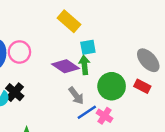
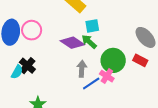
green arrow: (84, 65) -> (89, 42), turned -42
gray arrow: (76, 96) -> (82, 69), turned -140
pink cross: (104, 116) -> (107, 76), moved

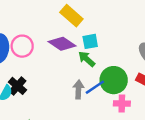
purple diamond: (72, 43) -> (62, 44), moved
pink cross: (107, 76) -> (122, 104), moved, turned -32
blue line: (91, 83) -> (95, 87), moved

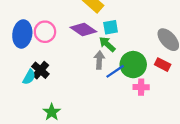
gray arrow: (78, 89) -> (99, 60), moved

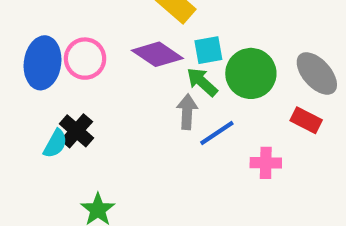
green circle: (133, 65) -> (251, 73), moved

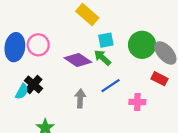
purple diamond: (157, 54) -> (78, 60), moved
green circle: (251, 73) -> (142, 45), moved
gray arrow: (187, 112) -> (80, 98), moved

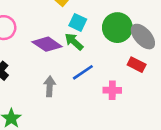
cyan square: (106, 40) -> (78, 22), turned 35

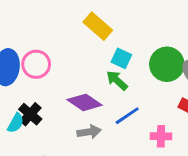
purple diamond: (47, 44) -> (85, 102), moved
gray arrow: (50, 86) -> (89, 132), turned 78

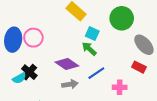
green circle: (167, 64) -> (122, 18), moved
cyan semicircle: (16, 123) -> (19, 78), turned 32

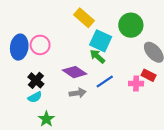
cyan square: (92, 34) -> (101, 41), size x1.5
cyan semicircle: (19, 78) -> (35, 97), moved
pink cross: (120, 87) -> (136, 84), moved

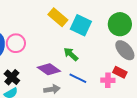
green circle: (131, 25) -> (120, 24), moved
cyan square: (101, 41) -> (81, 25), moved
blue line: (105, 81) -> (78, 78), turned 60

